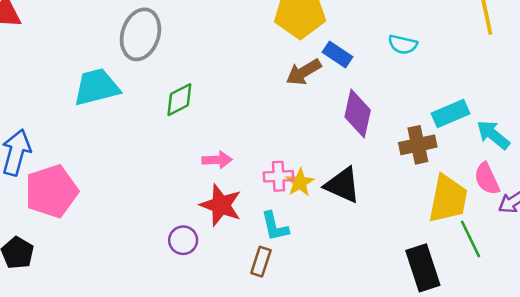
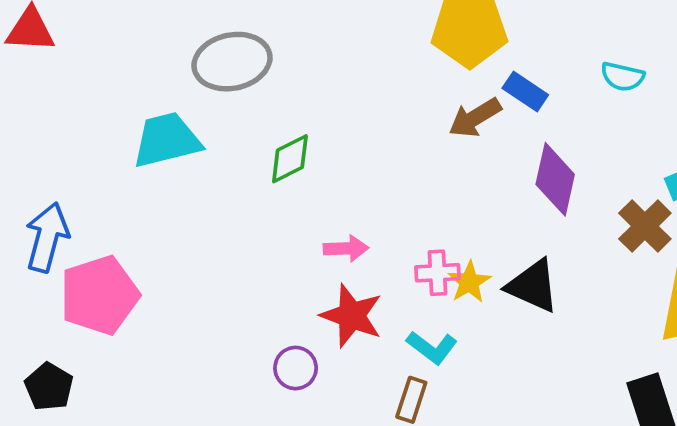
gray ellipse: (140, 34) -> (232, 62), turned 60
brown cross: (418, 145) -> (645, 226), turned -33
cyan L-shape: (275, 226) -> (432, 347), turned -40

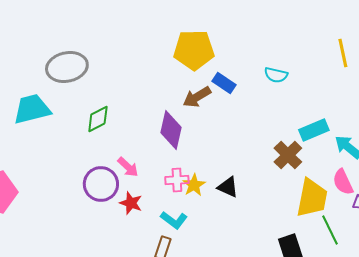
purple diamond: (555, 179) -> (171, 130), moved
pink arrow: (346, 248) -> (128, 167), turned 45
black triangle: (533, 286) -> (228, 187), size x0.7
red star: (352, 316) -> (131, 203), size x0.7
purple circle: (296, 368) -> (101, 184), moved, size x1.5

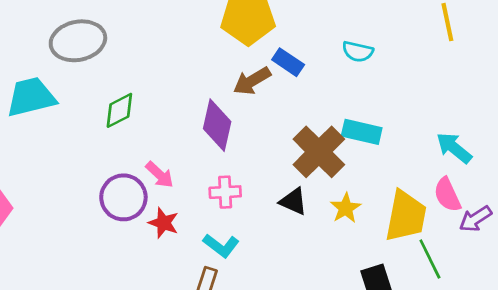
cyan rectangle: (314, 130) -> (362, 132), moved, turned 36
brown cross: (288, 155) -> (319, 152), moved, size x1.4
yellow star: (194, 185) -> (346, 208), moved

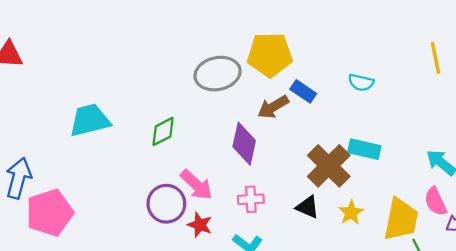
gray ellipse: (78, 41) -> (218, 74), moved
pink arrow: (160, 175) -> (196, 185), size x1.4

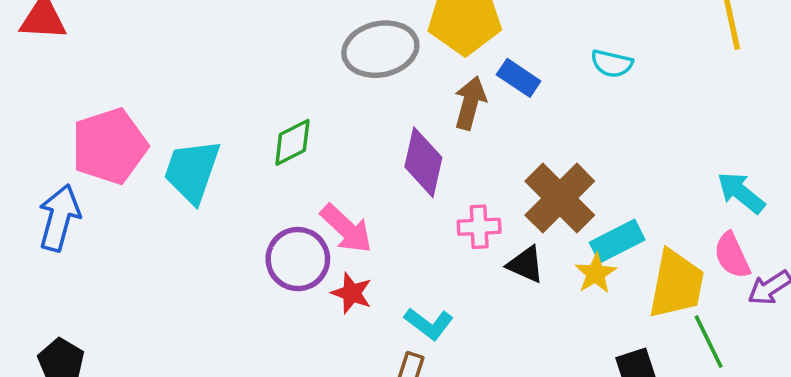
brown arrow: (273, 107) -> (470, 103), turned 136
cyan trapezoid: (90, 120) -> (192, 171), moved, turned -57
cyan rectangle: (364, 149) -> (617, 241), moved, turned -40
pink cross: (251, 199) -> (479, 227), moved
pink pentagon: (50, 213) -> (109, 146), moved

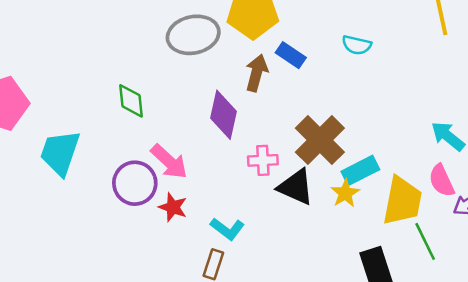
green diamond: (292, 142) -> (131, 101), turned -69
cyan trapezoid: (192, 171) -> (60, 153), moved
black triangle: (526, 264) -> (296, 187), size x1.4

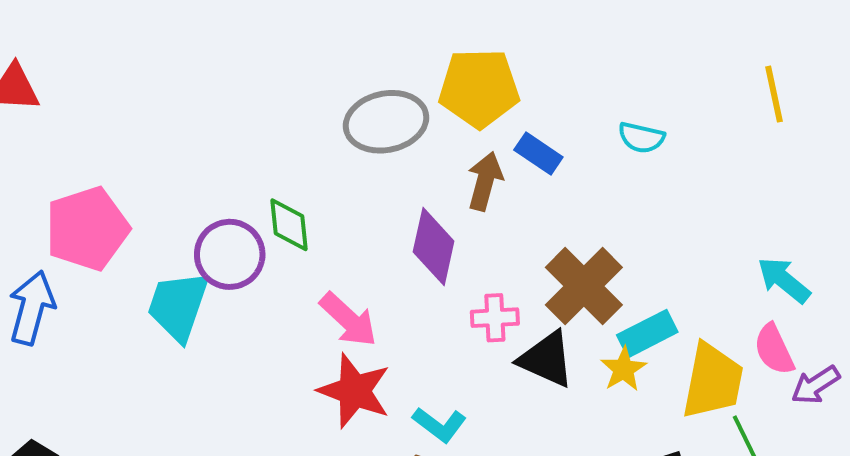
purple circle: (135, 183) -> (230, 254), moved
red star: (173, 207) -> (354, 391), size x1.6

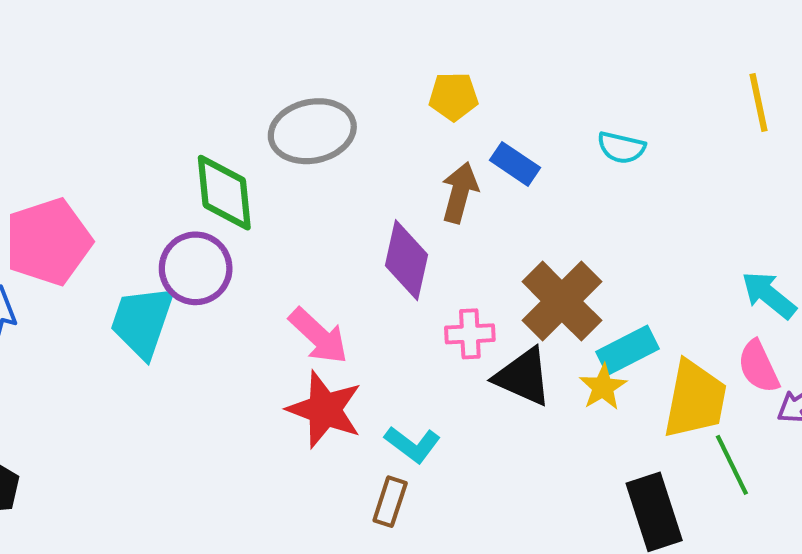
yellow pentagon: (479, 88) -> (454, 96), size x0.6
gray ellipse: (386, 122) -> (312, 131), moved
green diamond: (289, 225) -> (224, 193), moved, size x1.4

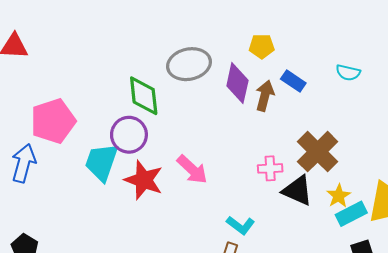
purple diamond: (406, 260) -> (237, 83), moved
cyan rectangle: (627, 350) -> (351, 214), moved
red star: (325, 410) -> (144, 180), moved

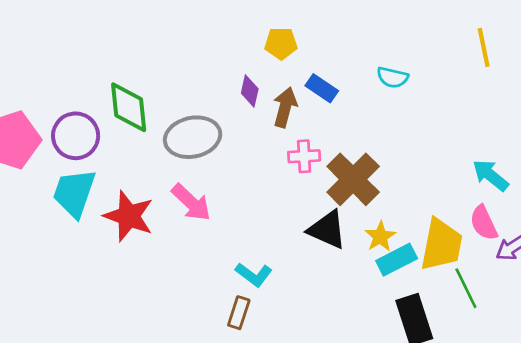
gray ellipse: (189, 64) -> (193, 137), moved
purple diamond: (237, 83) -> (250, 91), size x0.6
purple circle: (129, 135) -> (76, 136), moved
pink cross: (270, 168) -> (304, 156), moved

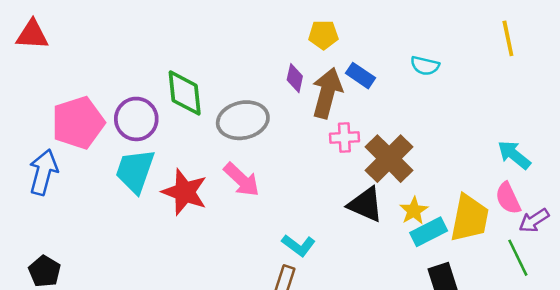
brown arrow: (285, 107) -> (327, 93), size x1.4
green line: (466, 288) -> (518, 258), moved

